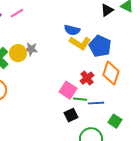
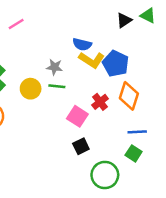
gray star: (31, 49) -> (55, 67), moved
yellow circle: (18, 53) -> (31, 89), moved
green line: (80, 99) -> (57, 86), moved
blue line: (96, 103) -> (137, 132), moved

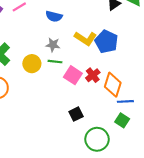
blue semicircle: (82, 44) -> (54, 16), moved
orange diamond: (129, 96) -> (113, 85), moved
pink square: (77, 116) -> (73, 75), moved

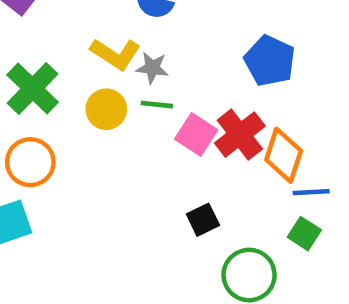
yellow L-shape: (85, 38) -> (115, 54), moved
red cross: (93, 75) -> (240, 135), size x1.5

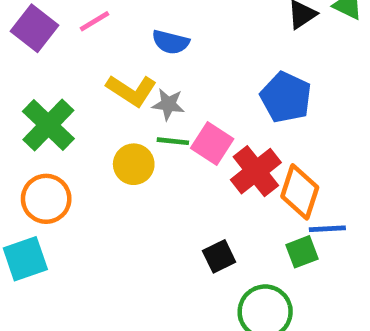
yellow circle: (106, 109) -> (134, 164), moved
pink square: (196, 135) -> (212, 143), moved
green square: (304, 234) -> (302, 252), moved, turned 36

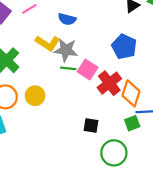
gray star: (168, 104) -> (66, 50), size x1.5
yellow circle: (134, 164) -> (35, 96), moved
black square: (219, 256) -> (91, 125), turned 35

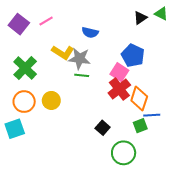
blue semicircle: (67, 19) -> (90, 32), moved
pink square: (88, 69) -> (119, 72), moved
black square: (91, 125) -> (103, 128), turned 32

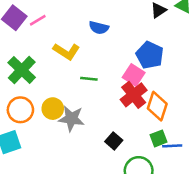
pink line: (46, 21) -> (38, 20), moved
gray star: (80, 59) -> (71, 119), moved
blue line: (152, 115) -> (172, 146), moved

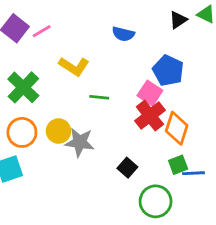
blue semicircle: (99, 28) -> (123, 34), moved

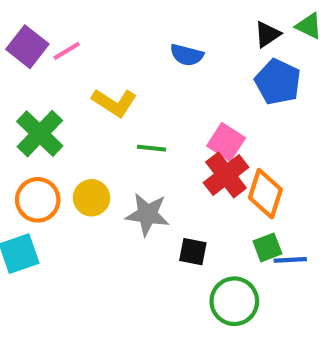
blue pentagon: (168, 71) -> (278, 82), moved
gray star: (80, 142) -> (147, 214), moved
black square: (127, 168) -> (193, 252), turned -30

